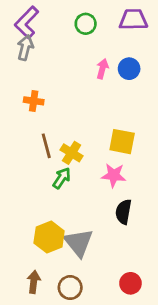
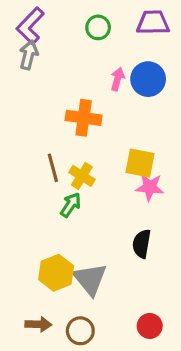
blue circle: (129, 69) -> (148, 79), size x1.4
orange cross: (34, 101) -> (84, 118), moved, size x1.5
pink star: (114, 175) -> (150, 187), moved
brown arrow: (34, 282) -> (38, 324), turned 85

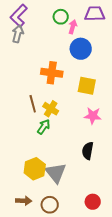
pink arrow: (117, 79) -> (73, 27), moved
blue circle: (148, 79) -> (81, 49), moved
yellow square: (140, 163) -> (87, 86), moved

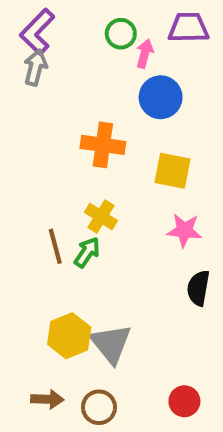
brown line: (33, 104) -> (55, 246), moved
black semicircle: (88, 151) -> (198, 288), moved

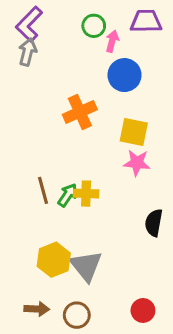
orange cross: (103, 145) -> (80, 112), turned -32
yellow cross: (101, 216) -> (86, 194), moved, turned -30
pink star: (184, 230) -> (137, 163), moved

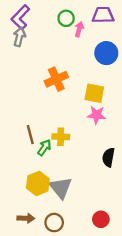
blue circle: (124, 75) -> (106, 53), moved
green arrow: (68, 195) -> (44, 148), moved

